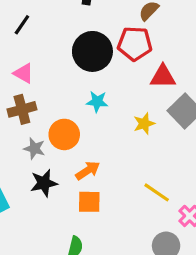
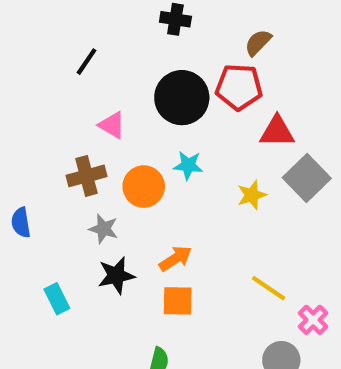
pink triangle: (23, 73) -> (112, 125), moved
orange circle: (64, 134) -> (144, 187), moved

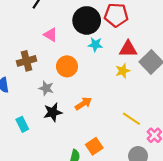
red triangle: (277, 131) -> (128, 49), moved
cyan star: (188, 165) -> (95, 45), moved
brown cross: (87, 176) -> (27, 61), moved
orange square: (178, 301) -> (94, 146), moved, turned -35

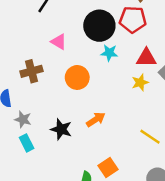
gray star: (46, 88) -> (23, 119), moved
black star: (53, 112) -> (61, 129), turned 30

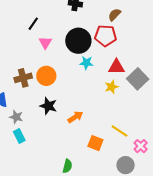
pink triangle: (59, 42) -> (45, 43), moved, turned 32
orange circle: (77, 77) -> (46, 76), moved
black star: (61, 129) -> (48, 106), moved
orange square: (108, 168) -> (95, 143), moved, turned -35

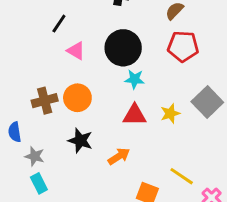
red pentagon: (105, 36) -> (183, 46), moved
pink triangle: (45, 43) -> (76, 51), turned -32
red triangle: (116, 67) -> (135, 115), moved

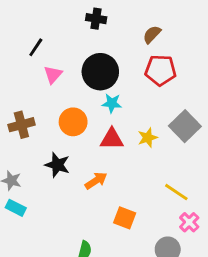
pink triangle: (76, 51) -> (53, 75), turned 42
orange circle: (77, 98) -> (73, 122), moved
yellow line: (182, 176) -> (176, 192), moved
cyan rectangle: (39, 183) -> (16, 208), turned -36

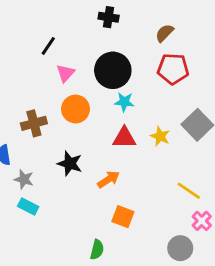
orange circle: (73, 122) -> (76, 109), moved
yellow star: (148, 138) -> (160, 136), turned -30
orange square: (125, 218) -> (123, 217), moved

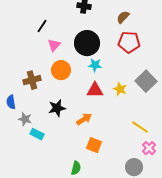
black star: (70, 164) -> (57, 108), turned -30
cyan rectangle: (28, 207) -> (37, 134), moved

